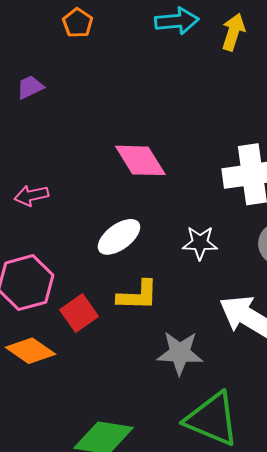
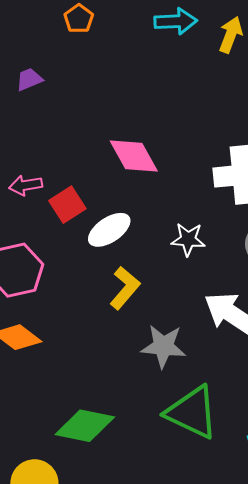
yellow L-shape: (138, 295) -> (125, 288), turned -54
red square: (79, 313) -> (67, 205), moved

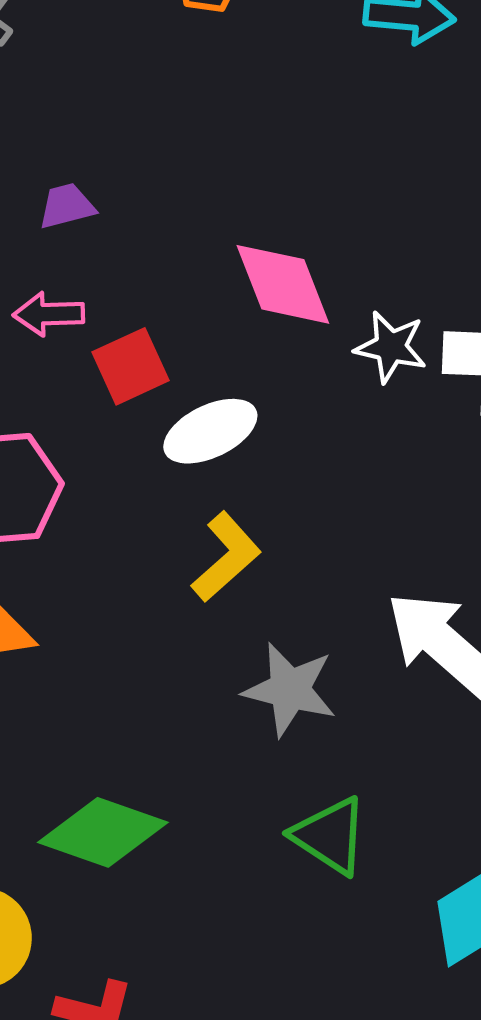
purple trapezoid: (29, 79) -> (67, 206), moved
white star: (188, 239) -> (391, 347), moved
green triangle: (192, 412) -> (330, 836), size x0.7

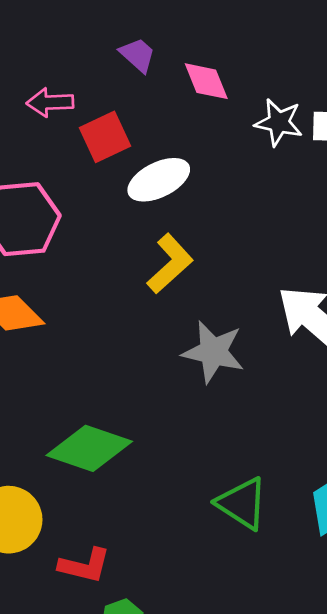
purple trapezoid: (67, 206) -> (138, 55), moved, turned 57
pink diamond: (283, 284) -> (206, 81), size x0.7
green triangle: (330, 836) -> (242, 503), moved

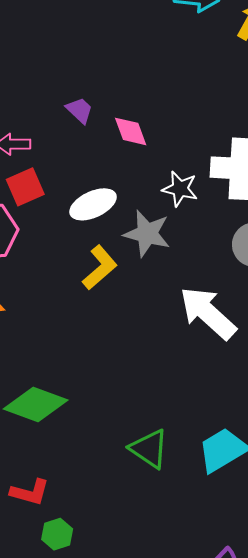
white star: (279, 122) -> (180, 189), moved
red square: (105, 137) -> (25, 187), moved
gray star: (213, 352) -> (147, 234), moved

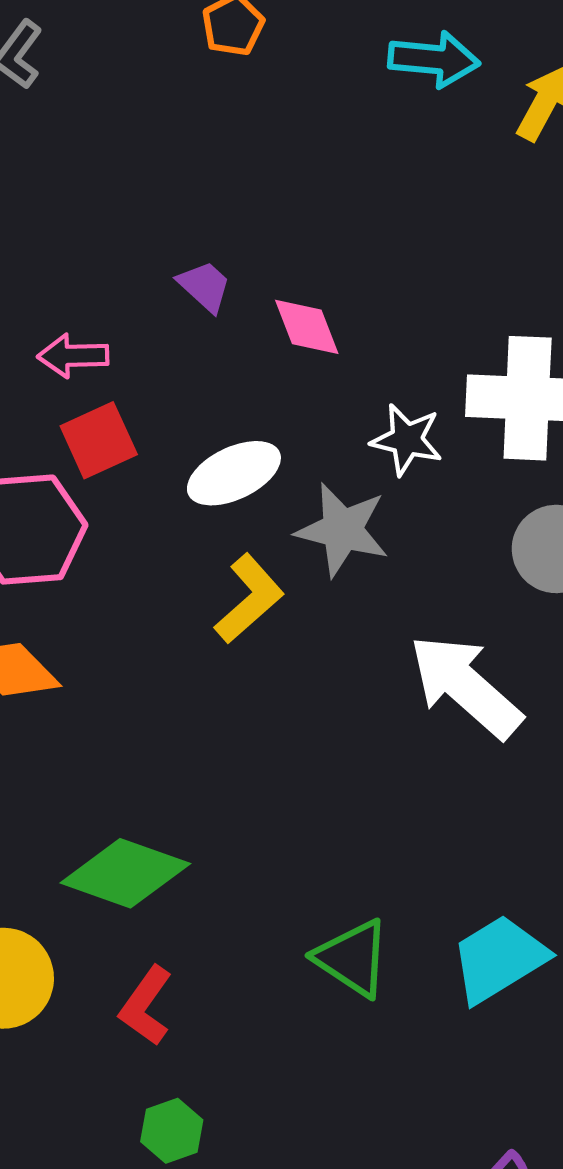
red L-shape: (30, 492) -> (146, 1006), moved, turned 111

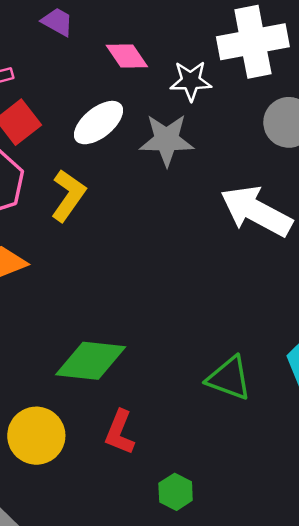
pink diamond: (307, 327) -> (127, 56), moved
yellow L-shape: (249, 599) -> (68, 195), moved
green hexagon: (172, 1131) -> (176, 492), moved

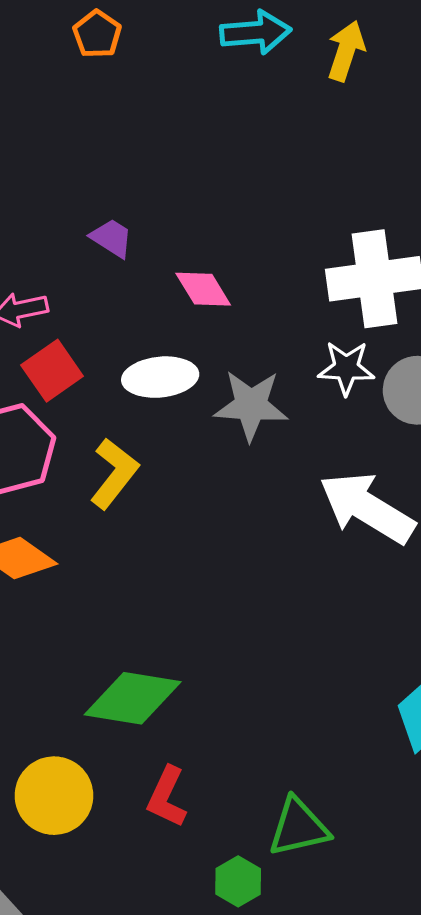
white star: (191, 81) -> (346, 368), moved
white ellipse: (99, 123) -> (160, 377), turned 30
green triangle: (229, 378) -> (299, 827), moved, turned -36

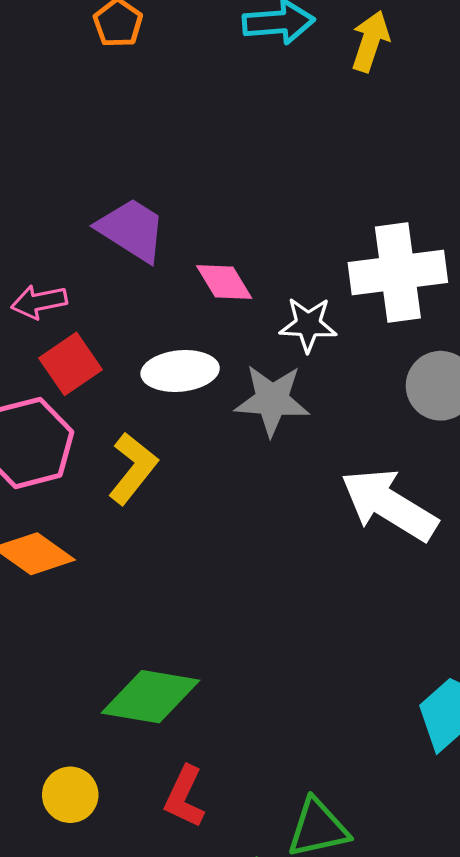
purple trapezoid: (112, 238) -> (132, 230), size x1.6
white star: (346, 368) -> (308, 325), moved
yellow circle: (54, 796) -> (70, 795), size x0.7

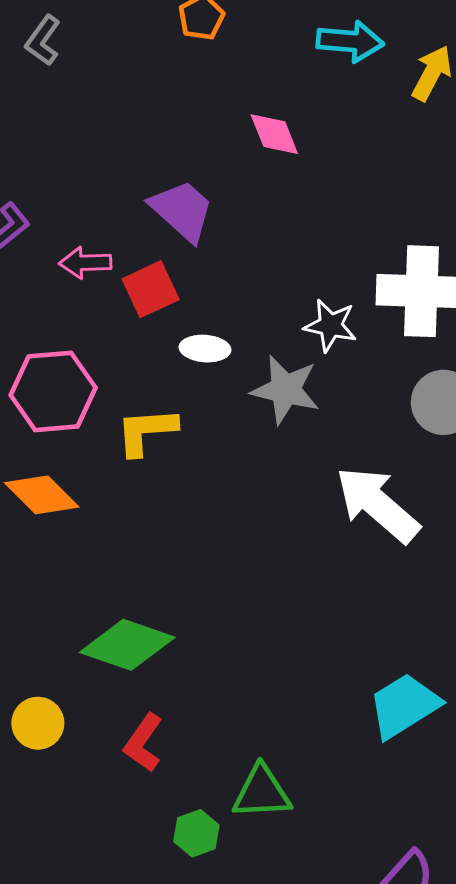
pink diamond: (224, 282) -> (274, 134), moved
red square: (71, 364) -> (151, 289), moved
white ellipse: (180, 371) -> (205, 349), size x0.7
yellow L-shape: (133, 468) -> (146, 431), turned -142

